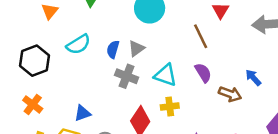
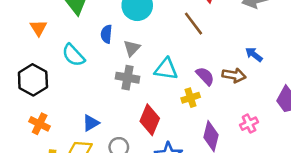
cyan semicircle: (78, 44) -> (73, 55), turned 90
blue semicircle: (113, 49) -> (106, 34), moved
purple semicircle: (203, 73) -> (205, 76), moved
yellow cross: (170, 107) -> (191, 98), moved

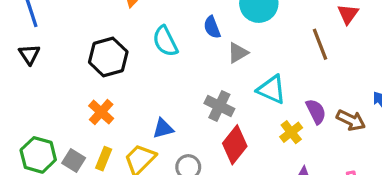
blue semicircle: (106, 34) -> (212, 27), turned -42
gray cross: (128, 78) -> (219, 106), moved
yellow cross: (191, 98) -> (291, 132), turned -36

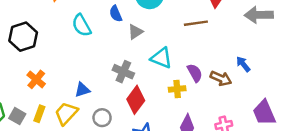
brown line: (320, 44) -> (196, 23), turned -75
black hexagon: (108, 57) -> (23, 37), moved
yellow cross: (291, 132) -> (177, 89), turned 35

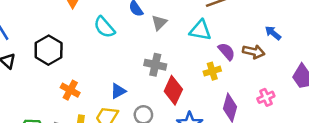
cyan triangle: (161, 58) -> (200, 30), moved

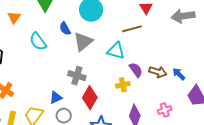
gray triangle: (159, 23) -> (83, 42), size x1.5
blue arrow: (273, 33) -> (179, 74), moved
blue triangle: (118, 91) -> (56, 98), moved

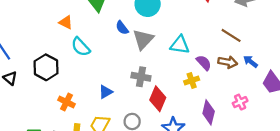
orange triangle: (14, 17) -> (66, 22), turned -32
brown line: (132, 29) -> (231, 35), moved, turned 54
cyan semicircle: (38, 41) -> (81, 47), moved
blue triangle: (56, 98) -> (106, 92), moved

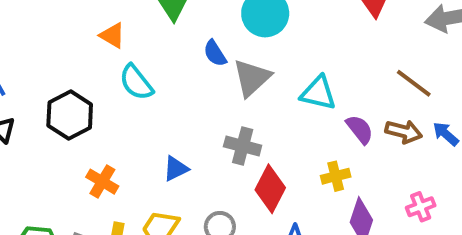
yellow cross: (192, 81) -> (336, 176), moved

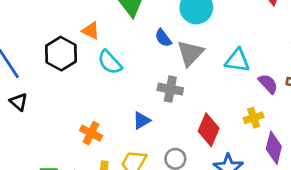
black hexagon: (70, 115) -> (61, 54), moved
gray cross: (243, 146) -> (170, 89), moved

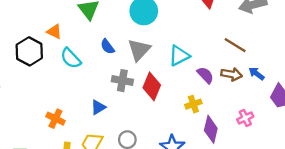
blue semicircle: (163, 38) -> (108, 47), moved
cyan triangle: (237, 61) -> (179, 56), turned -35
red diamond: (209, 130) -> (152, 86), moved

